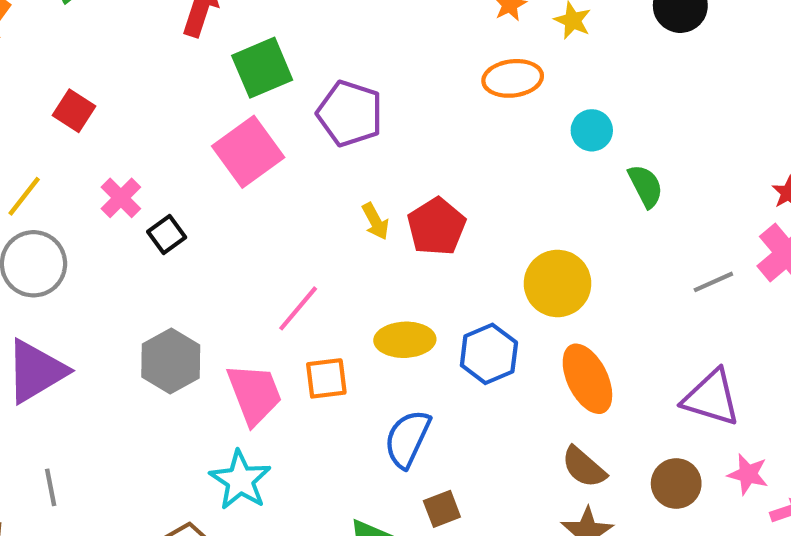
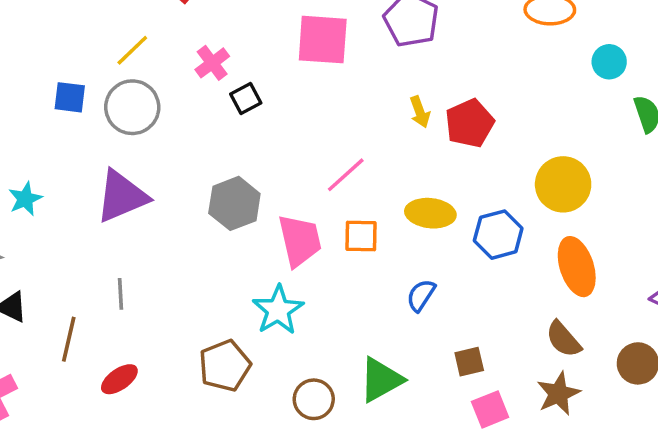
pink square: (248, 152) -> (323, 40), turned 32
blue semicircle: (407, 439) -> (421, 295), size x0.7
brown square: (442, 509) -> (469, 362), moved

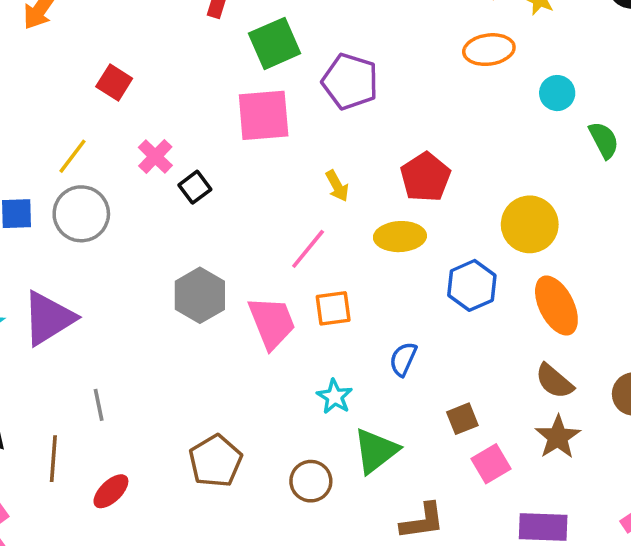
yellow arrow: (420, 112) -> (337, 186), moved
purple triangle: (122, 196) -> (49, 318), moved
yellow ellipse: (430, 213) -> (400, 237), moved
cyan star: (278, 310) -> (335, 397), moved, size x0.7

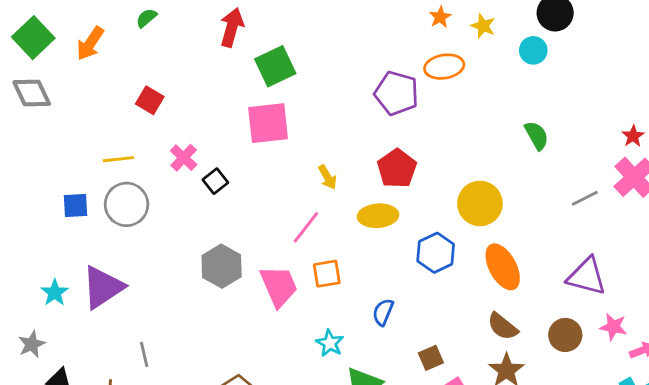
purple pentagon: (350, 81) -> (397, 93), moved
cyan circle: (557, 93) -> (533, 50), moved
yellow line: (72, 156) -> (118, 159), turned 48

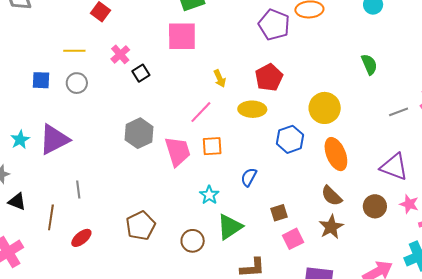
gray circle: (126, 204) -> (77, 83), size x0.7

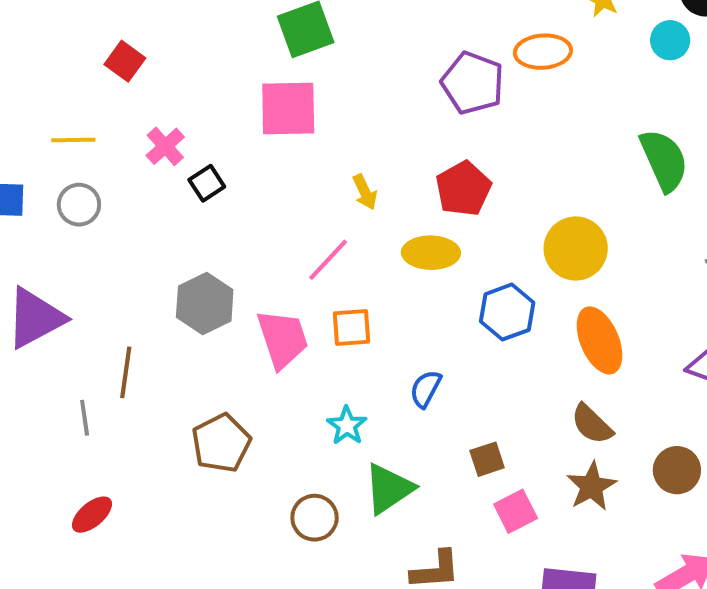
green semicircle: (369, 64) -> (664, 160), size x1.5
brown circle: (375, 206) -> (677, 470), moved
brown line: (51, 217) -> (126, 372), moved
brown pentagon: (141, 226) -> (221, 443), moved

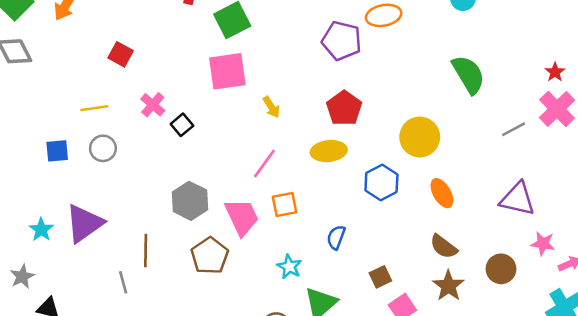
yellow arrow: (365, 192) -> (271, 107), moved
orange ellipse: (600, 340) -> (442, 193), size x0.7
brown pentagon: (221, 443) -> (210, 256), moved

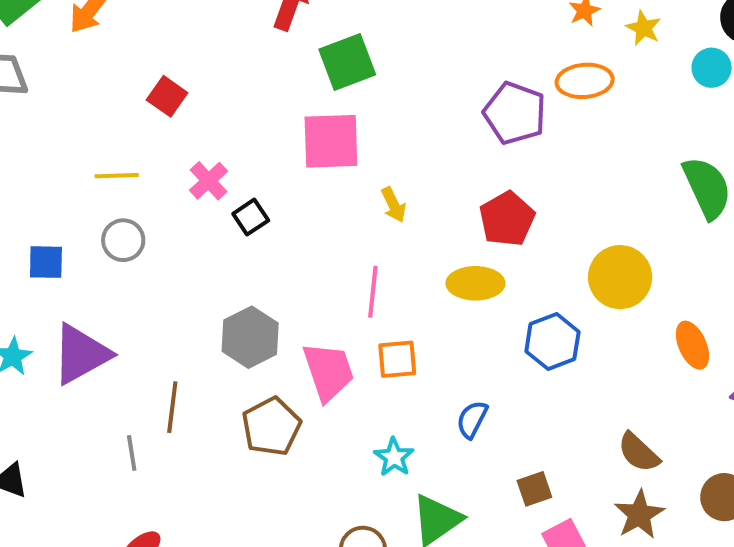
blue square: (57, 151) -> (46, 262), moved
pink line: (264, 164) -> (373, 292), turned -36
orange ellipse: (442, 193) -> (692, 345), moved

